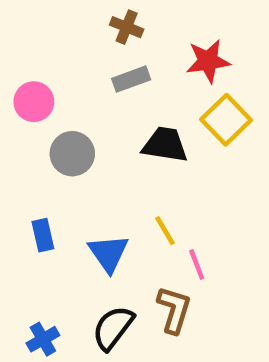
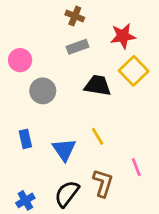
pink line: (197, 265) -> (136, 167), moved

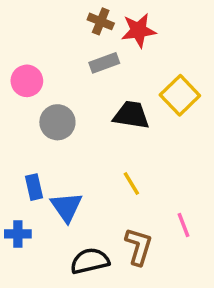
red star: (123, 36) -> (139, 30), moved
blue triangle: (64, 150) -> (66, 207), moved
black semicircle: (67, 194) -> (90, 261), turned 40
blue cross: (25, 200) -> (18, 234), moved, turned 30

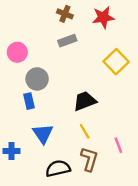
red star: (139, 30) -> (103, 17), moved
black trapezoid: (131, 115) -> (85, 101), moved, turned -30
yellow line: (131, 183) -> (85, 131), moved
blue rectangle: (34, 187) -> (29, 101), moved

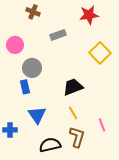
brown cross: (65, 14) -> (33, 12), moved

